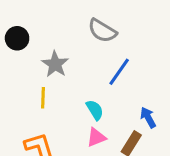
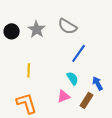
gray star: (55, 64) -> (37, 29), moved
cyan semicircle: (95, 110) -> (73, 78), moved

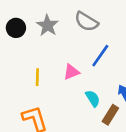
cyan semicircle: (73, 78) -> (93, 98), moved
pink triangle: (64, 96) -> (71, 72), moved

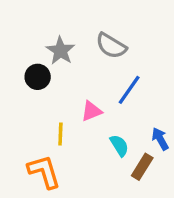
black circle: (16, 28) -> (38, 77), moved
yellow line: (37, 77) -> (60, 134), moved

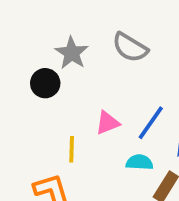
blue line: (129, 90) -> (151, 123), moved
cyan semicircle: (119, 145) -> (139, 162), turned -55

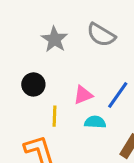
black circle: (45, 83) -> (33, 84), moved
cyan semicircle: (139, 162) -> (95, 122), moved

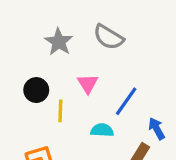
pink triangle: (83, 95) -> (88, 84), moved, turned -40
yellow line: (54, 116) -> (60, 111), moved

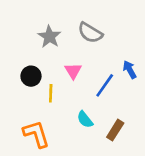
blue arrow: (157, 129) -> (130, 70), moved
cyan semicircle: (102, 130) -> (85, 120), moved, turned -132

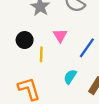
cyan semicircle: (85, 120) -> (70, 77), turned 72

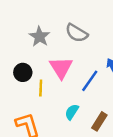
pink triangle: (60, 36) -> (61, 68), size x1.5

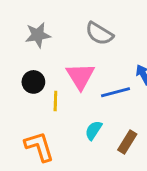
gray star: (40, 37) -> (38, 35), moved, turned 30
blue line: (90, 81) -> (116, 92), turned 40

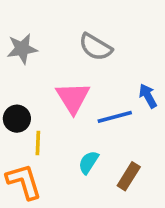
black circle: (33, 82) -> (17, 119), moved
yellow line: (55, 101) -> (38, 143), moved

